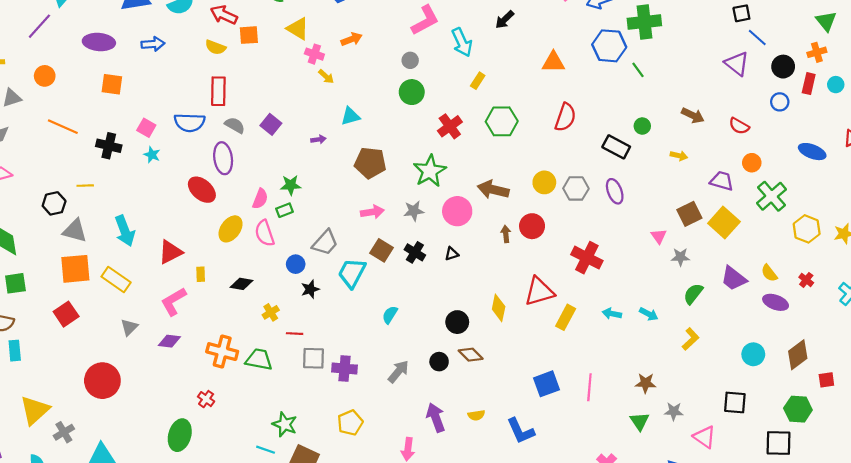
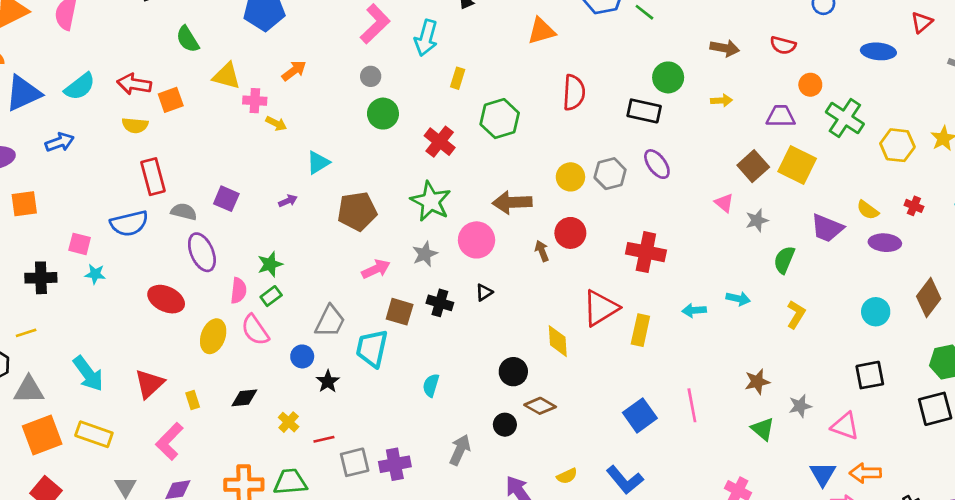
cyan arrow: (462, 42) -> (426, 38), turned 56
green circle: (642, 126) -> (668, 77), size x1.5
purple ellipse: (223, 158) -> (202, 252), moved

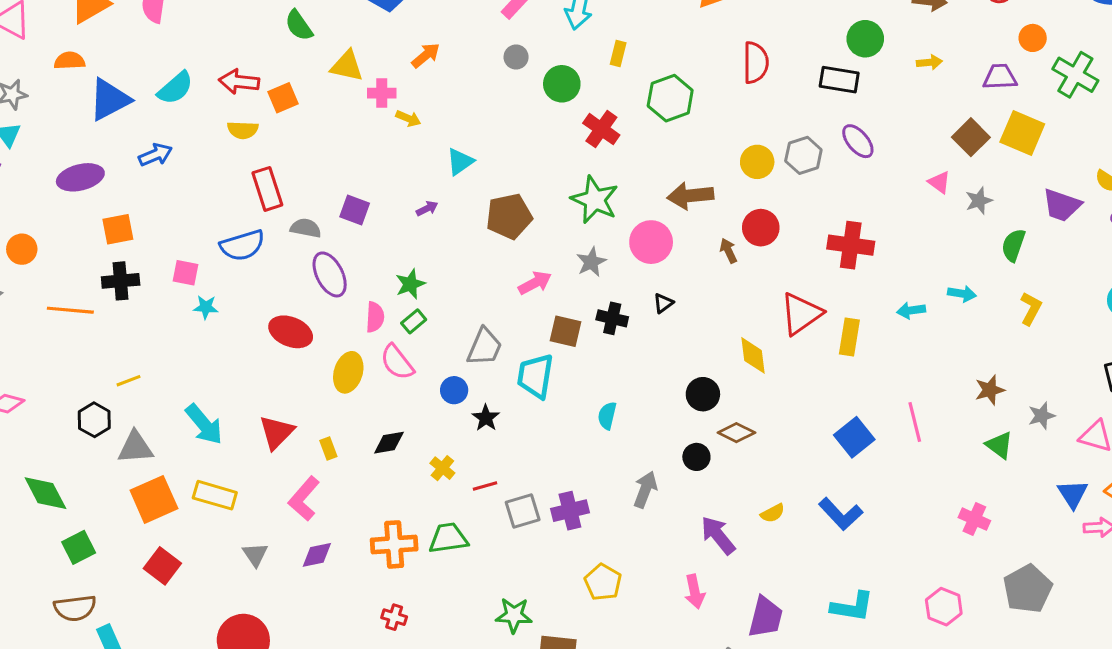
green circle: (383, 114) -> (562, 84), moved
black cross: (41, 278) -> (121, 281), moved

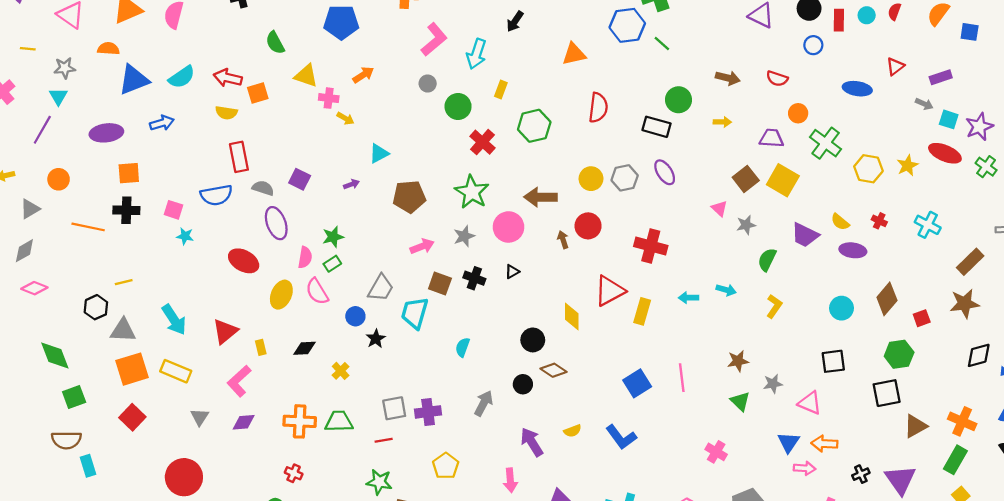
red line: (485, 486) -> (384, 440), moved

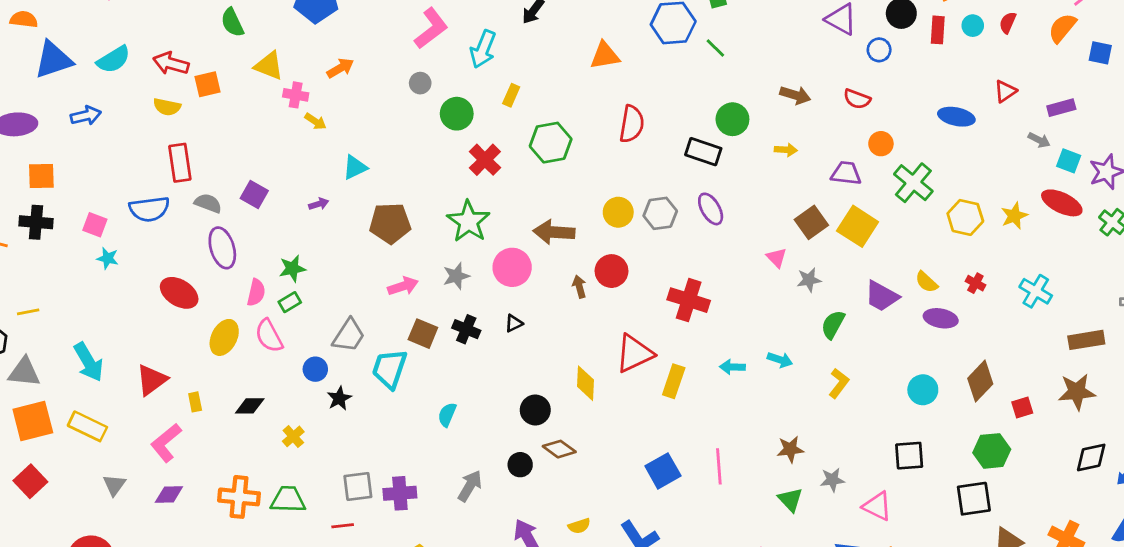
blue circle: (813, 45) -> (879, 50), moved
brown rectangle: (970, 262) -> (1086, 340), turned 32

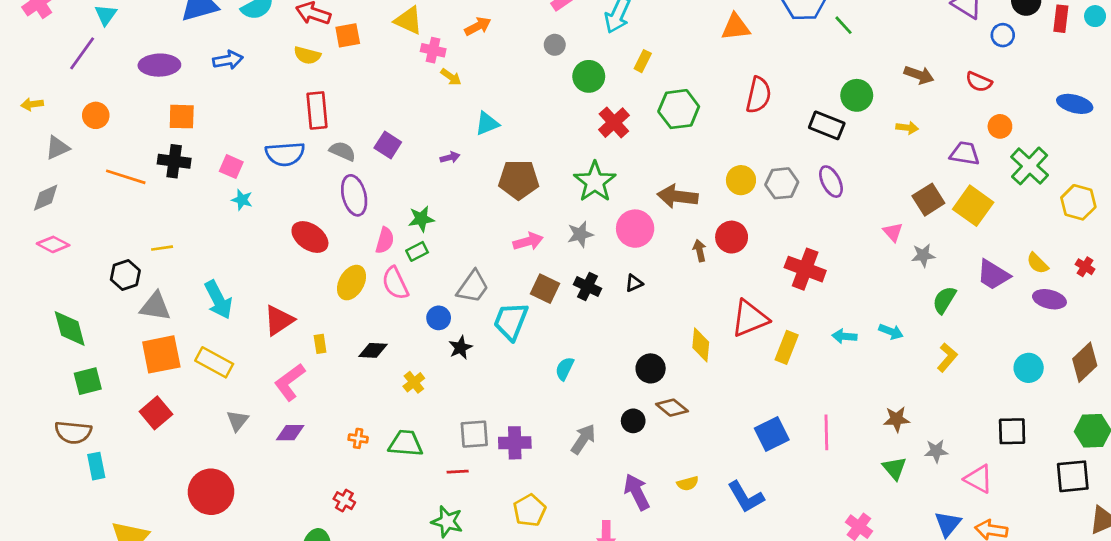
orange cross: (239, 497) -> (358, 438), size x0.5

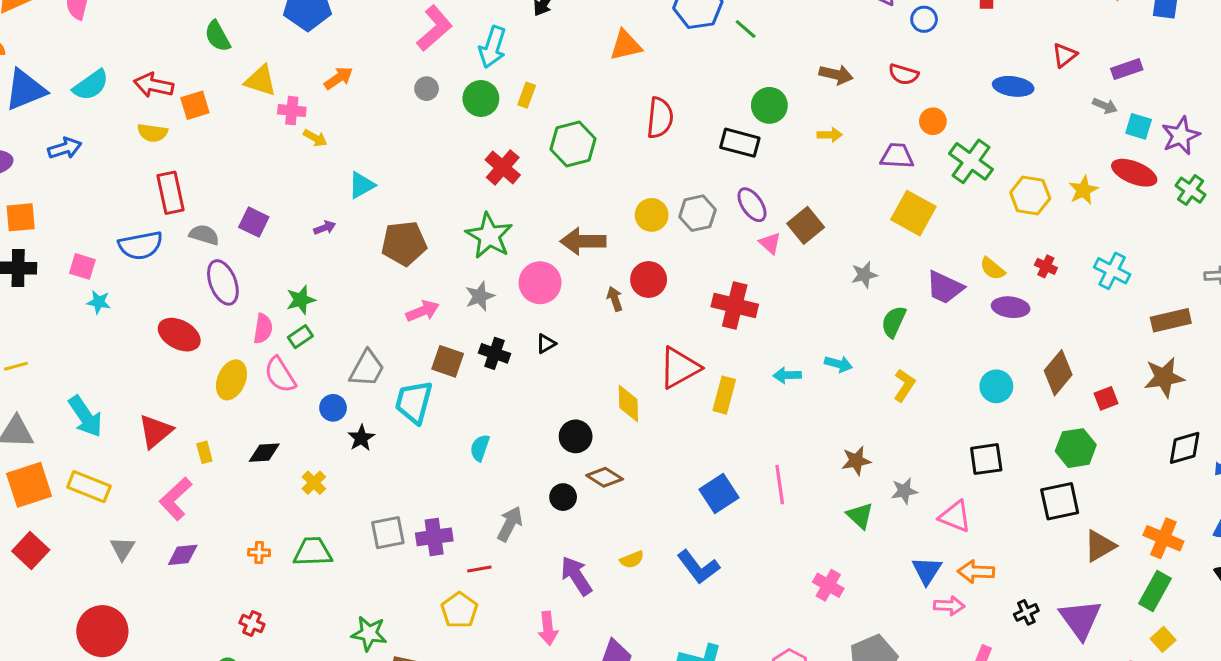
green circle: (589, 76) -> (481, 98), moved
brown square: (928, 200) -> (806, 225), moved
pink triangle: (893, 232) -> (770, 243), moved
red line: (458, 472) -> (479, 569), moved

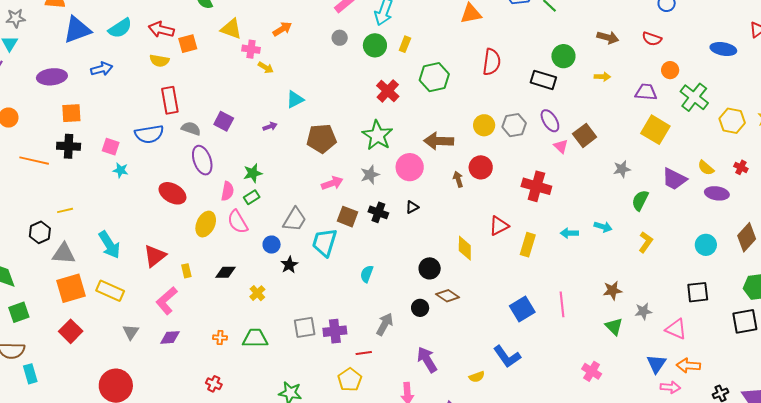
red triangle: (679, 368) -> (499, 226), size x0.7
yellow semicircle: (632, 560) -> (477, 377), moved

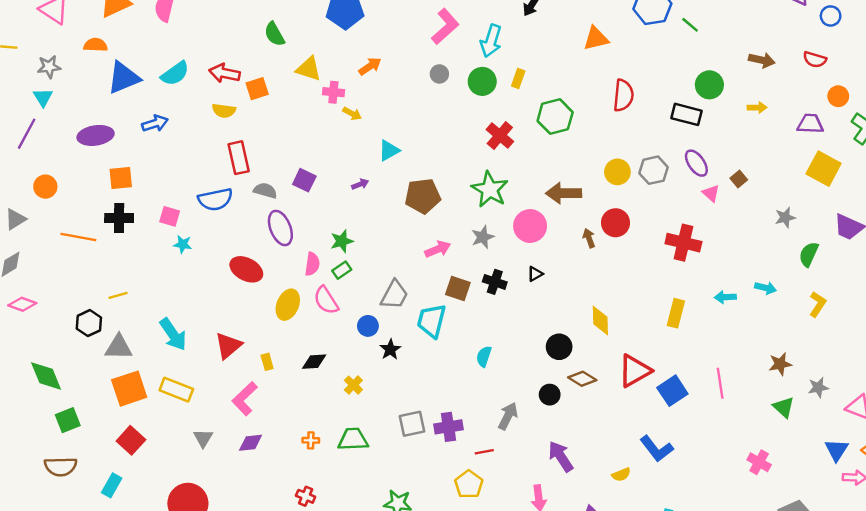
brown square: (585, 135) -> (739, 179), size x0.6
red triangle: (499, 226) -> (635, 371), moved, size x1.4
cyan rectangle: (30, 374) -> (112, 485), moved, turned 48

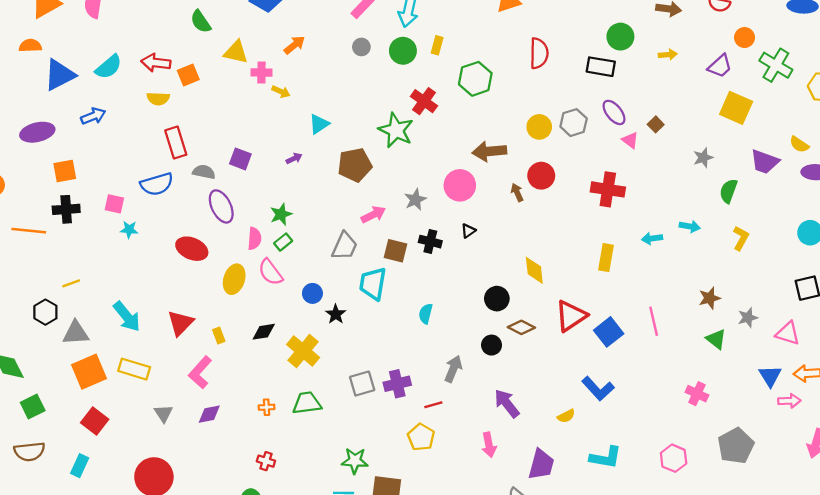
purple trapezoid: (810, 124) -> (720, 66), turned 140
green star: (490, 189) -> (396, 130), moved
gray trapezoid: (394, 295) -> (345, 246), moved
yellow cross: (353, 385) -> (303, 351), size x1.8

